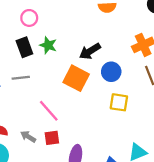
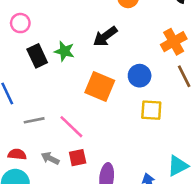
pink circle: (29, 18) -> (20, 23), moved
black arrow: (90, 51) -> (105, 36), moved
gray line: (21, 78) -> (34, 120), moved

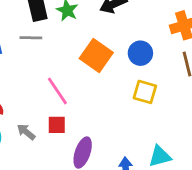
gray line: (34, 120) -> (31, 38), moved
gray arrow: (50, 158) -> (26, 132), moved

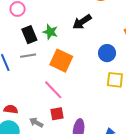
orange square: (96, 55) -> (61, 61), moved

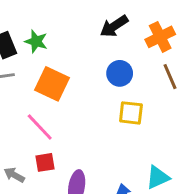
black arrow: (82, 22) -> (114, 26), moved

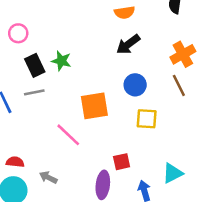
orange cross: (160, 37) -> (183, 54), moved
orange square: (52, 84) -> (94, 106), moved, turned -32
red square: (45, 162) -> (122, 162), moved

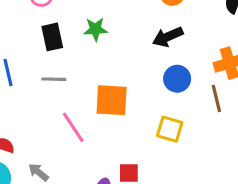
green star: (61, 61) -> (96, 29), moved, turned -30
blue circle: (135, 85) -> (177, 79), moved
gray line: (34, 92) -> (54, 79), moved

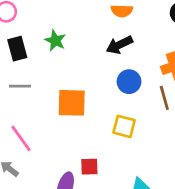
green star: (96, 29) -> (55, 41), turned 30
pink line: (73, 127) -> (21, 138), moved

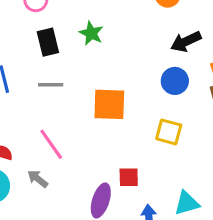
black arrow: (119, 45) -> (186, 42), moved

